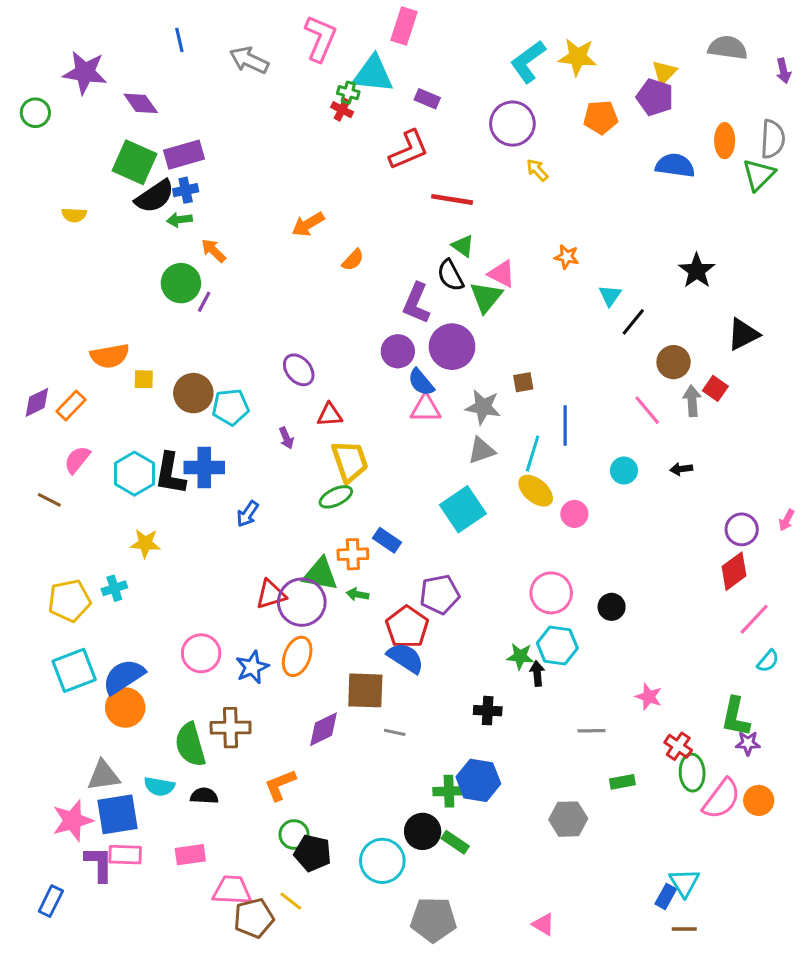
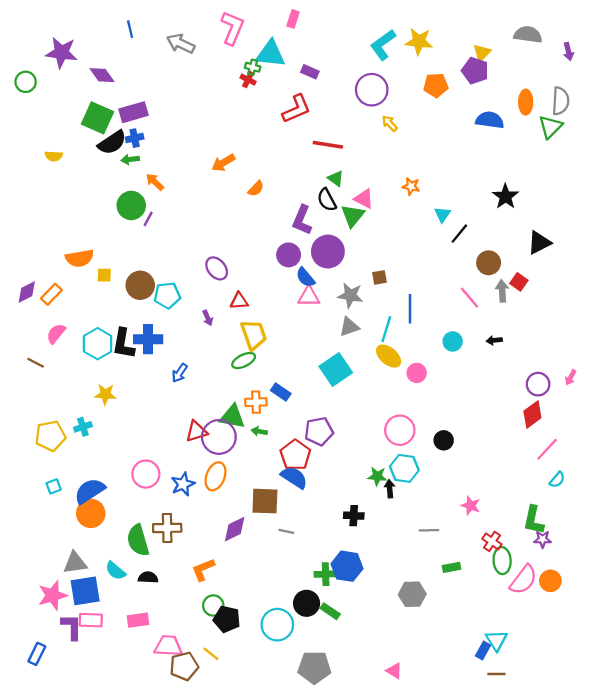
pink rectangle: (404, 26) -> (293, 19), size x0.7
cyan square: (74, 670) -> (54, 486), size x0.5
cyan semicircle: (159, 787) -> (115, 571), turned 30

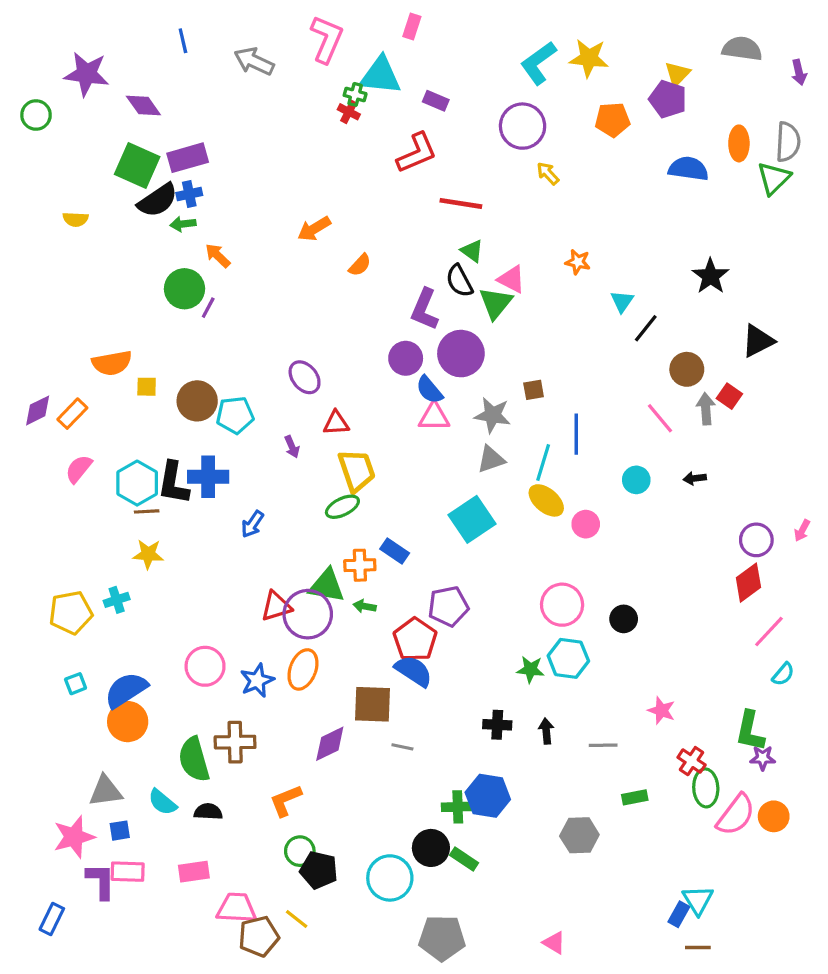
brown line: (36, 363) -> (147, 511), moved, turned -30
black arrow: (390, 489) -> (546, 731), moved
blue square: (85, 591) -> (120, 831), size x0.5

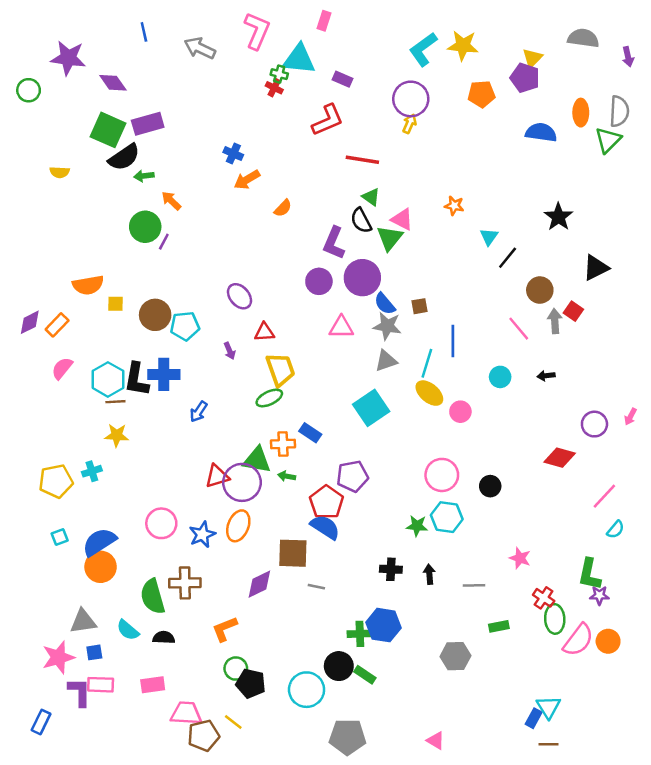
yellow arrow: (548, 173) -> (410, 124), moved, turned 66
blue cross: (189, 194) -> (233, 154), moved, turned 36
blue semicircle: (429, 390) -> (385, 304), moved
red diamond: (748, 583) -> (560, 458), moved, turned 52

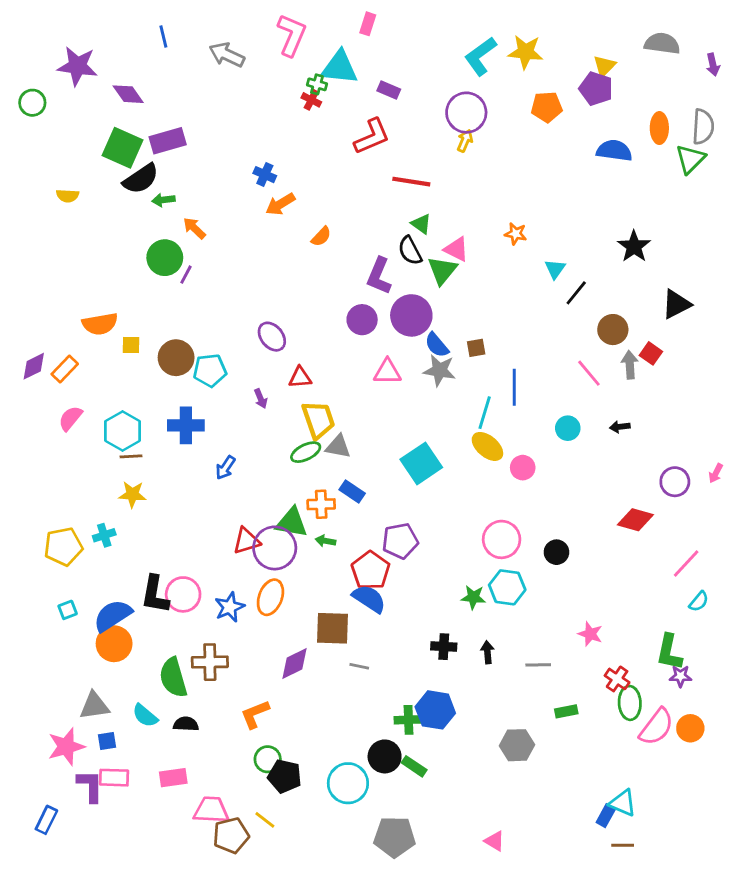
gray triangle: (386, 361) -> (338, 446), moved, turned 30
black L-shape: (137, 379) -> (155, 594), moved
cyan triangle: (549, 707) -> (623, 803), turned -35

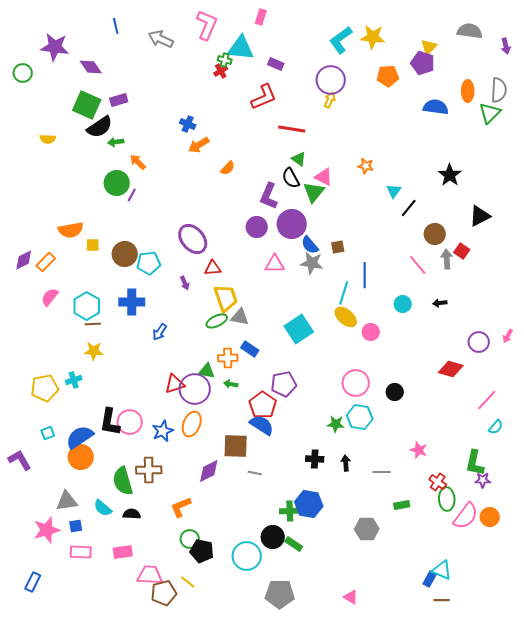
red cross: (311, 100) -> (221, 71), turned 32
purple rectangle: (168, 141) -> (119, 100), size x0.7
purple ellipse: (272, 337) -> (193, 239), size x1.4
green triangle: (292, 523) -> (207, 371), size x0.7
purple L-shape: (90, 786) -> (20, 460), moved, turned -30

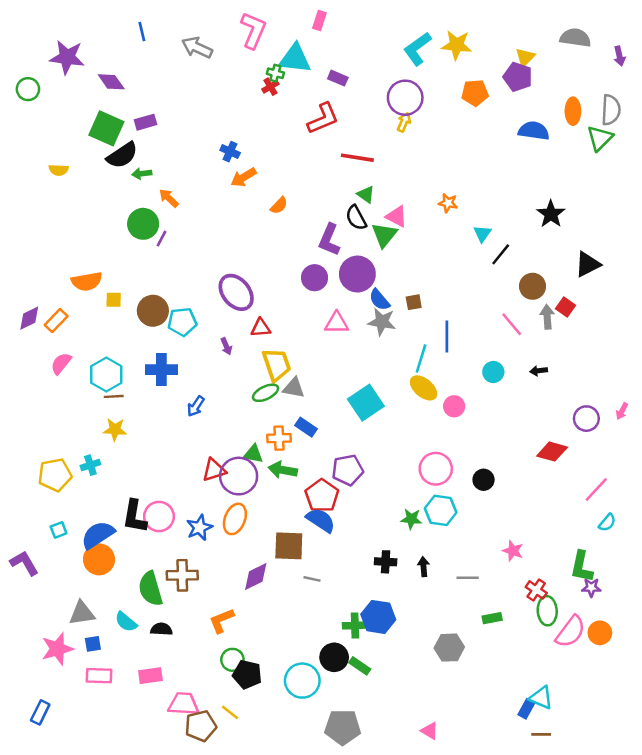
green arrow: (231, 384) -> (283, 470), size x1.6

